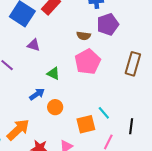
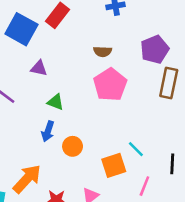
purple pentagon: (108, 24) -> (155, 49), moved
green triangle: (53, 73) -> (55, 102), moved
blue arrow: (37, 94) -> (48, 131), turned 147

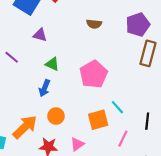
pink pentagon: (110, 85) -> (94, 74), moved
orange circle: (73, 146) -> (56, 116), moved

